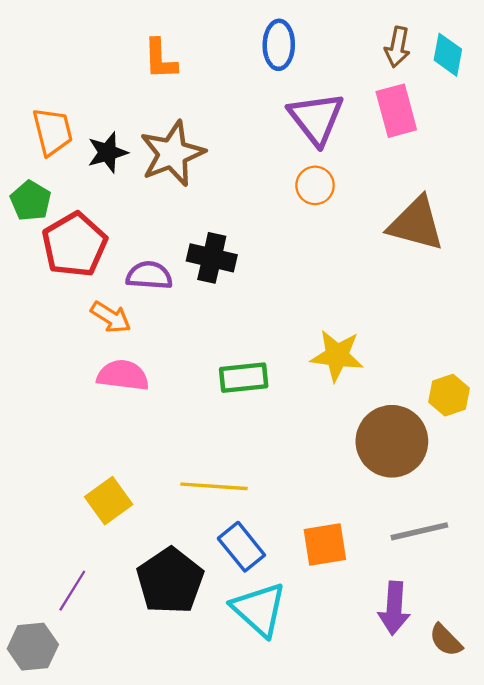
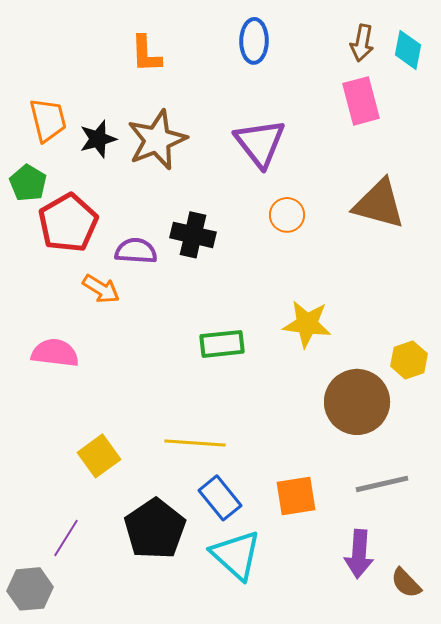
purple triangle: (316, 118) -> (260, 143), moved
orange circle: (315, 185) -> (287, 215), moved
pink semicircle: (123, 375) -> (55, 353), moved

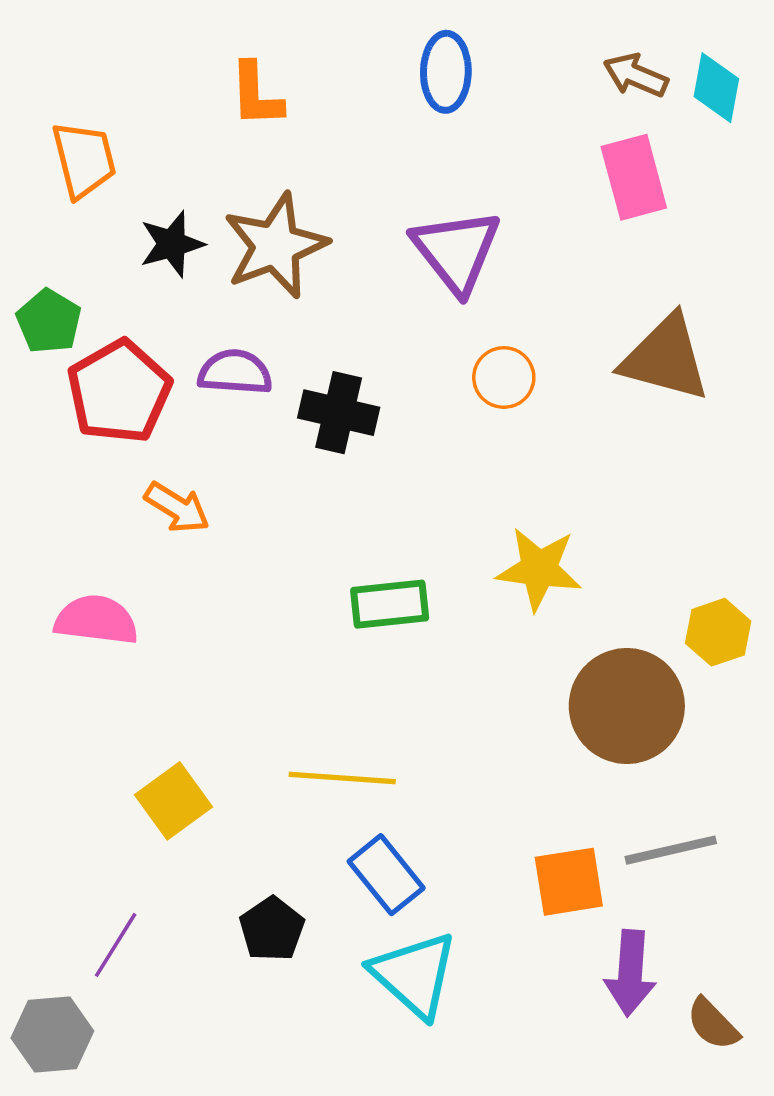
brown arrow: (362, 43) -> (636, 75), turned 102
orange trapezoid: (48, 120) -> (84, 160), moved
purple semicircle: (136, 251) -> (235, 372), moved
orange square: (296, 496) -> (569, 882), moved
black pentagon: (155, 529) -> (272, 929), size x0.6

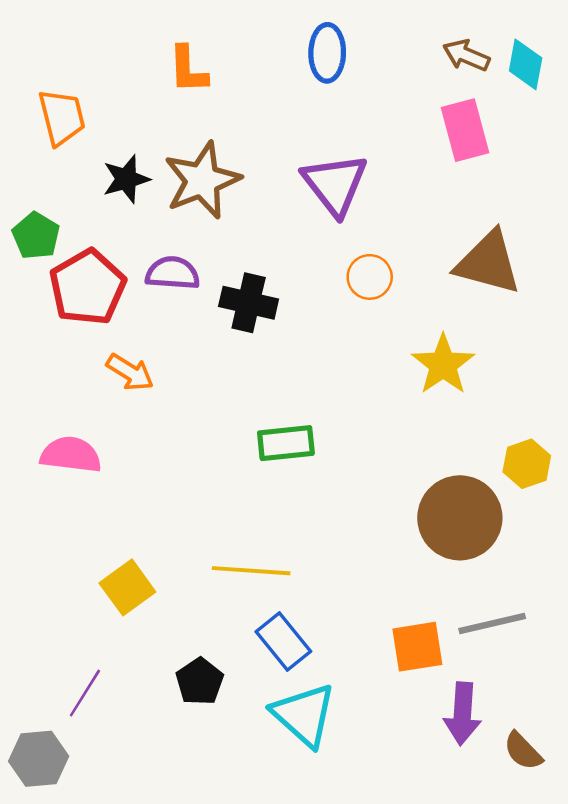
yellow star: (539, 569) -> (443, 365), moved, turned 30

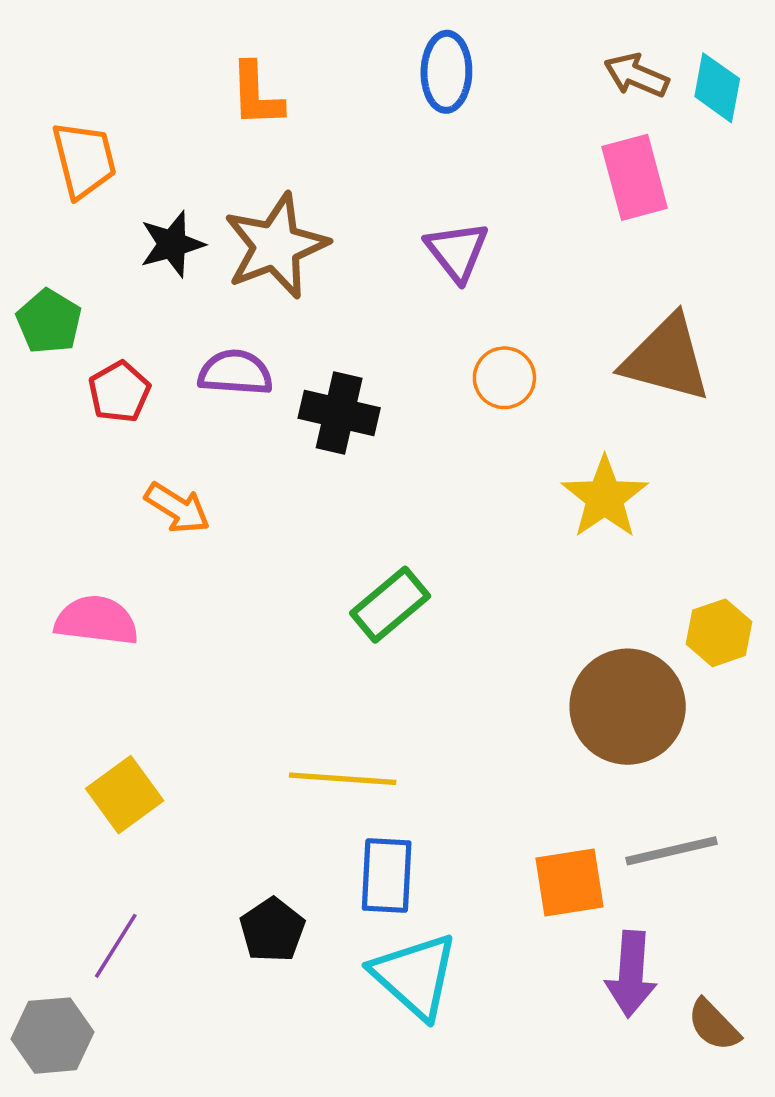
purple triangle: (335, 184) -> (457, 251), size x0.7
red pentagon: (88, 287) -> (119, 392), size x0.6
green rectangle: (286, 443) -> (390, 605), turned -34
yellow square: (127, 587) -> (125, 795), moved
blue rectangle: (283, 642) -> (387, 875), turned 42

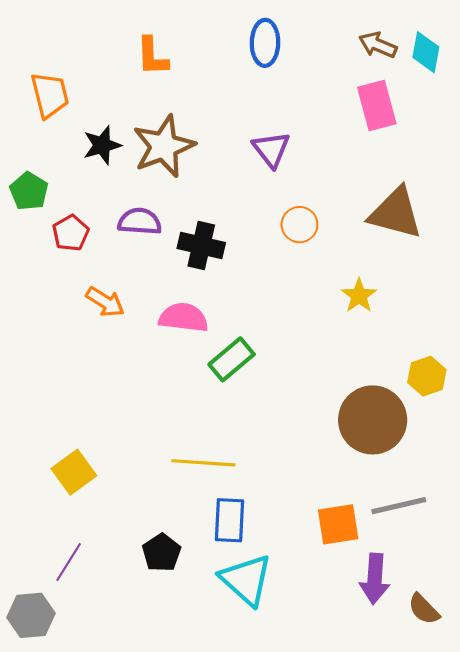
yellow star: (605, 497) -> (359, 296), size x0.7
pink semicircle: (96, 620) -> (184, 318), moved

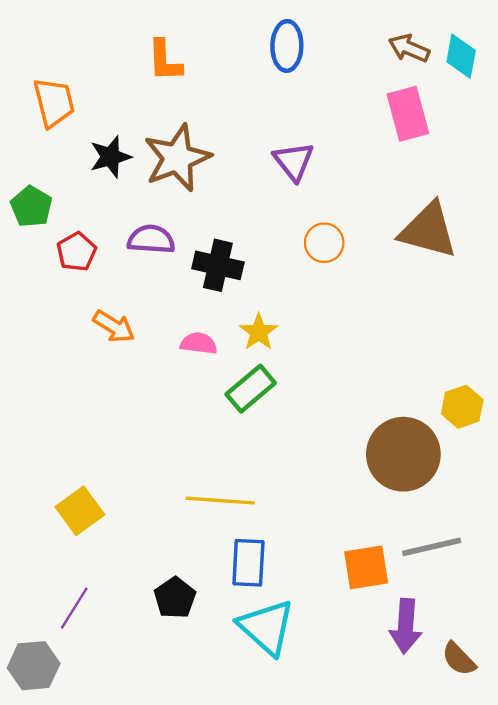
yellow star: (359, 296) -> (259, 332), moved
pink semicircle: (184, 318) -> (199, 343), size x0.7

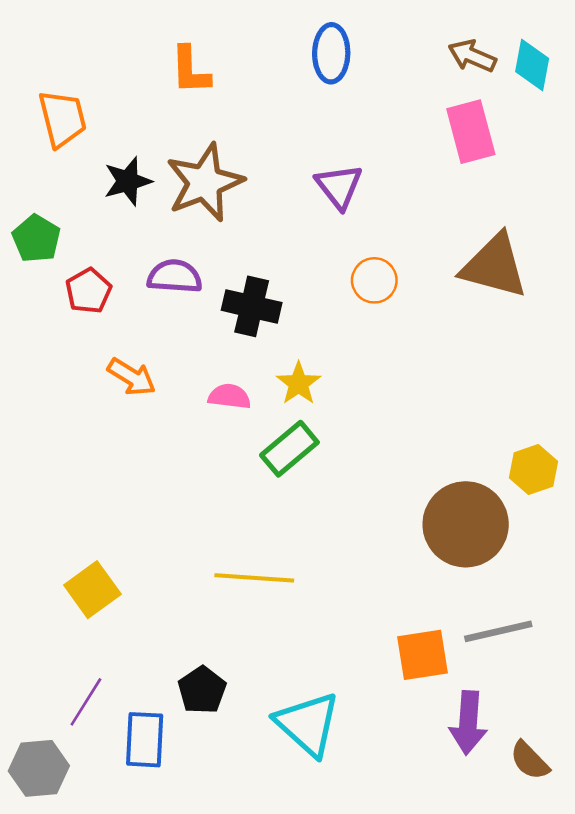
blue rectangle: (248, 563) -> (145, 740), moved

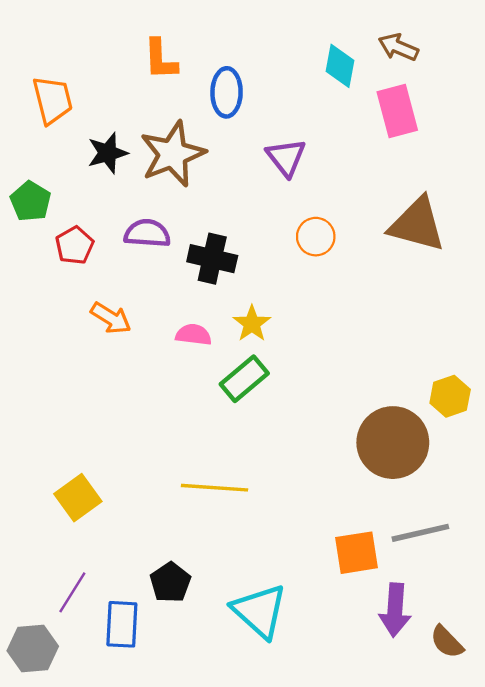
blue ellipse: (331, 53) -> (227, 92), moved
cyan diamond: (532, 65) -> (340, 66), moved

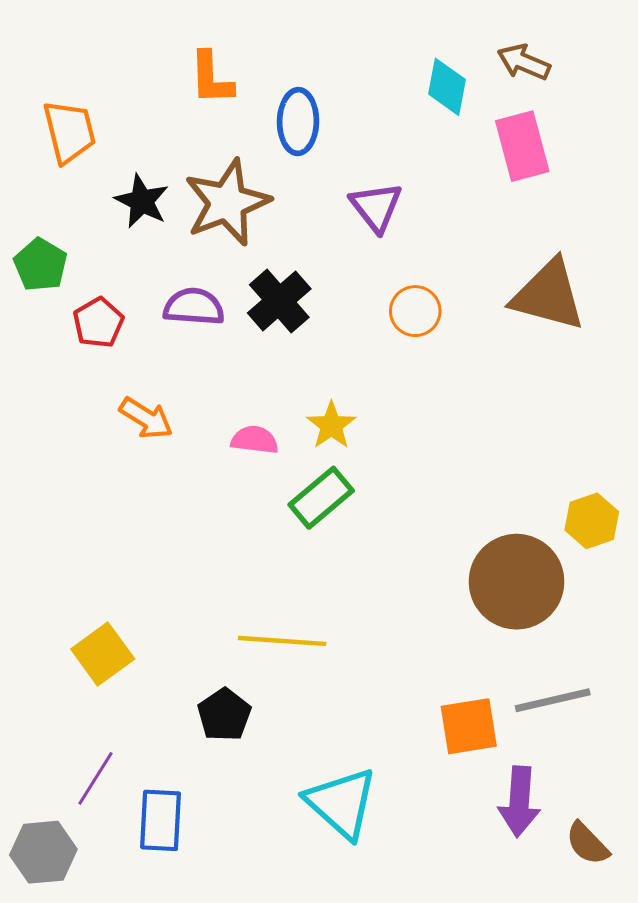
black star: (108, 153) -> (142, 201), turned -30
black cross: (212, 259) -> (279, 301), moved, turned 36
black pentagon: (170, 582) -> (224, 715), moved

